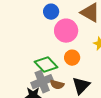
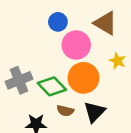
orange circle: (72, 58) -> (83, 78), size x1.6
gray cross: (42, 82) -> (19, 80), moved

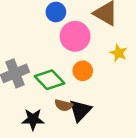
orange circle: (83, 78) -> (83, 71), size x0.6
black triangle: (94, 112) -> (80, 110), moved

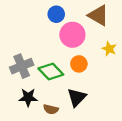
brown semicircle: (64, 105) -> (51, 109), moved
black star: (33, 119) -> (28, 97), moved

